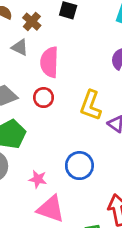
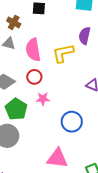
yellow L-shape: (91, 105) -> (63, 53), moved, turned 70
pink star: (38, 179) -> (43, 99), moved

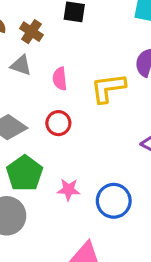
pink semicircle: (33, 50) -> (60, 79), size x0.6
pink star: (43, 99) -> (69, 190), moved

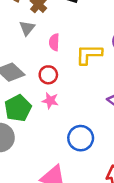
gray triangle: (21, 65) -> (27, 28), turned 42
pink star: (69, 190) -> (50, 101), moved

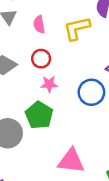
green pentagon: (18, 108) -> (39, 115), moved
blue circle: (81, 138) -> (91, 92), moved

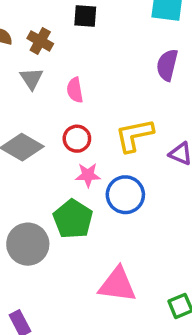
yellow L-shape: (77, 28) -> (134, 135), moved
blue circle: (91, 92) -> (125, 195), moved

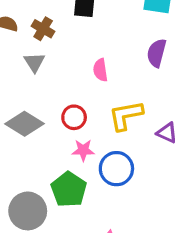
pink semicircle: (75, 90) -> (100, 70), moved

